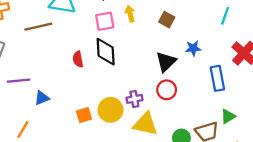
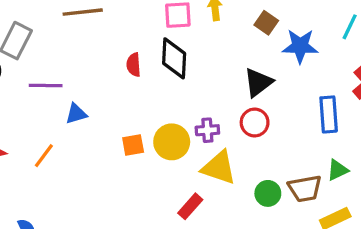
blue star: (193, 48) -> (300, 46), moved, size x1.5

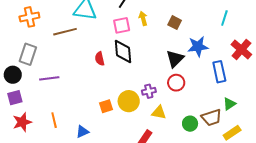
blue star: (300, 46) -> (198, 47), moved
blue triangle: (76, 114) -> (82, 132), moved
orange line: (44, 156) -> (54, 120), turned -42
yellow triangle: (219, 168) -> (159, 112), size x0.7

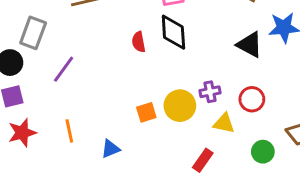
black triangle: (175, 59) -> (250, 45), turned -48
purple line: (49, 78) -> (64, 69), turned -48
red circle: (176, 83) -> (252, 99), moved
green circle: (190, 124) -> (263, 152), moved

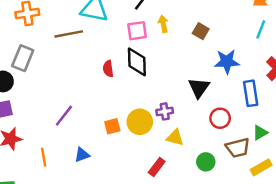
black triangle: (250, 45) -> (199, 88), moved, turned 35
purple line: (64, 69) -> (64, 116), moved
red circle: (252, 99) -> (220, 118), moved
orange line: (69, 131) -> (44, 157), moved

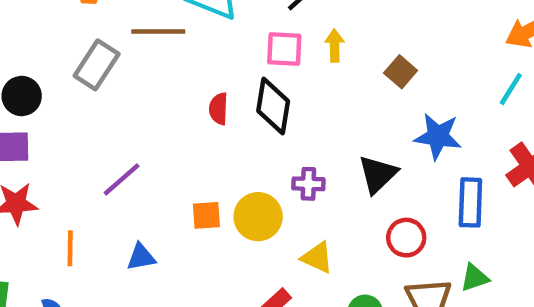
gray rectangle: (23, 58) -> (97, 65), moved
purple cross: (165, 111) -> (308, 184), moved

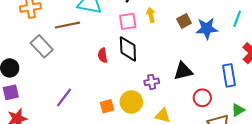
gray rectangle: (97, 65) -> (42, 46), turned -65
brown square: (401, 72) -> (184, 21), turned 32
blue star: (438, 136) -> (207, 29), moved
black triangle: (378, 174) -> (183, 71), turned 42

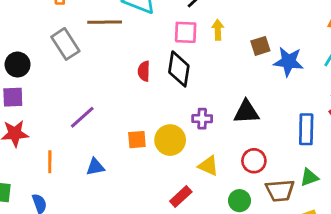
red circle: (202, 98) -> (254, 161), moved

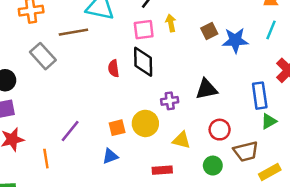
purple line: (82, 117) -> (70, 131), moved
blue triangle: (95, 167) -> (110, 156), moved
green triangle: (309, 177) -> (269, 121), moved
red rectangle: (181, 197) -> (162, 170), turned 48

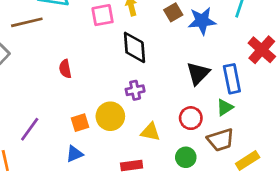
black diamond: (143, 62) -> (134, 47), moved
red semicircle: (114, 68) -> (65, 69), moved
black triangle: (207, 89) -> (198, 73), moved, turned -30
green triangle: (269, 121) -> (225, 107), moved

